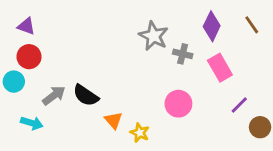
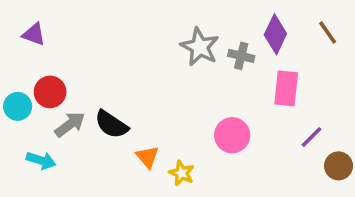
gray cross: (183, 54) -> (241, 56), moved
red circle: (29, 57) -> (50, 92), moved
pink rectangle: (220, 68) -> (286, 88), turned 36

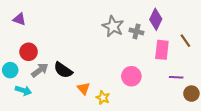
brown line: (328, 32) -> (185, 41), moved
cyan circle: (18, 106) -> (10, 70), moved
purple line: (311, 137) -> (176, 77), turned 48

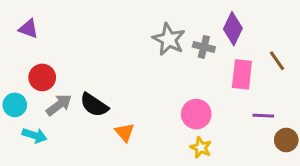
yellow star: (103, 98) -> (201, 148), moved

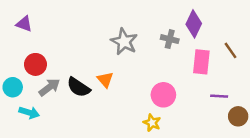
gray star: (169, 39) -> (124, 42), moved
orange triangle: (125, 132) -> (105, 80), moved
yellow star: (201, 148) -> (152, 123), moved

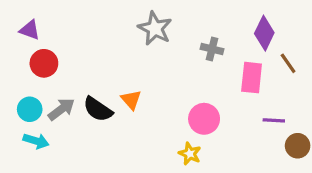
purple diamond: (194, 24) -> (264, 33), moved
gray star: (124, 42) -> (155, 28), moved
red circle: (35, 64) -> (44, 63), moved
cyan circle: (13, 87) -> (30, 109), moved

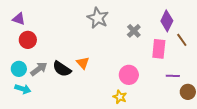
gray cross: (212, 49) -> (134, 31), turned 32

